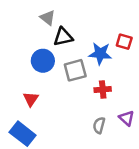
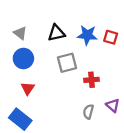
gray triangle: (48, 18) -> (20, 33), moved
blue star: (100, 54) -> (87, 35), moved
blue circle: (43, 61) -> (23, 59), moved

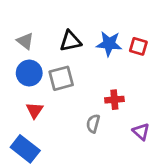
gray square: (67, 63) -> (61, 78), moved
gray semicircle: (88, 112) -> (93, 124), moved

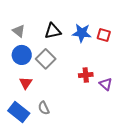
gray square: (61, 78) -> (46, 59), turned -30
gray semicircle: (93, 124) -> (44, 108), moved, turned -40
purple triangle: (141, 132) -> (106, 84), moved

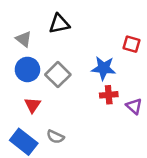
black triangle: (53, 31) -> (59, 24), moved
blue star: (82, 33) -> (104, 68), moved
gray semicircle: (44, 108) -> (55, 137), turned -40

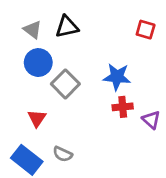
gray triangle: (24, 39) -> (33, 30), moved
red square: (131, 44) -> (146, 30), moved
blue circle: (27, 69) -> (38, 63), moved

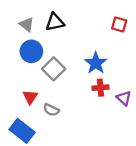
blue star: (117, 77) -> (96, 63), turned 30
gray semicircle: (63, 154) -> (51, 110), moved

